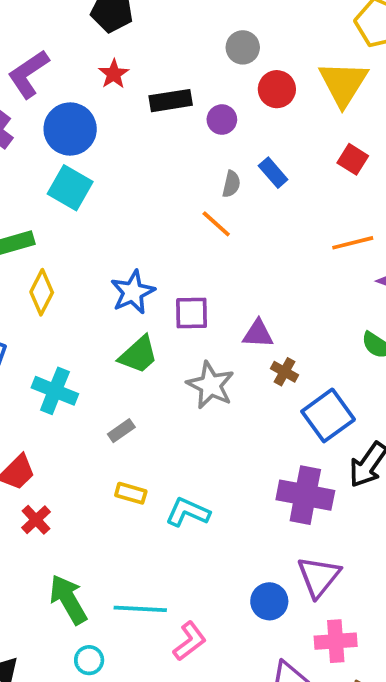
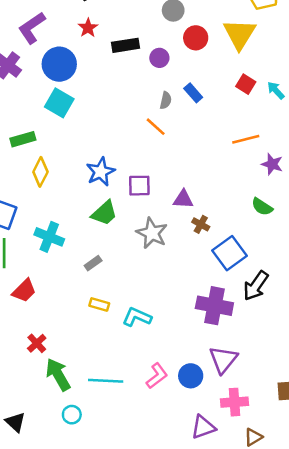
red cross: (36, 520) -> (37, 343), moved
pink L-shape: (190, 641) -> (157, 376), moved

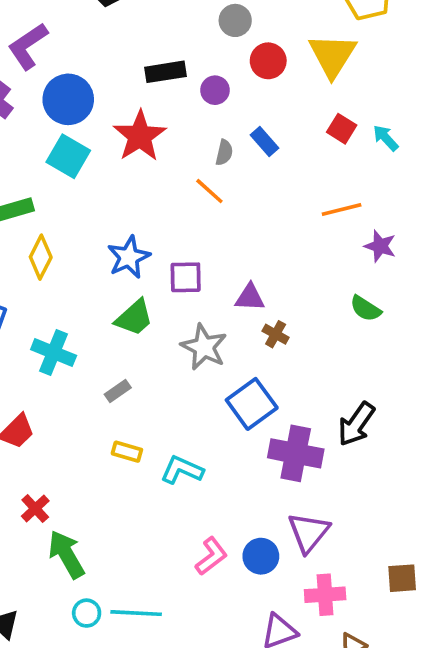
red star: (88, 28) -> (140, 136), moved, size x1.8
blue square: (229, 253) -> (252, 404), moved
cyan line: (106, 381) -> (136, 613), moved

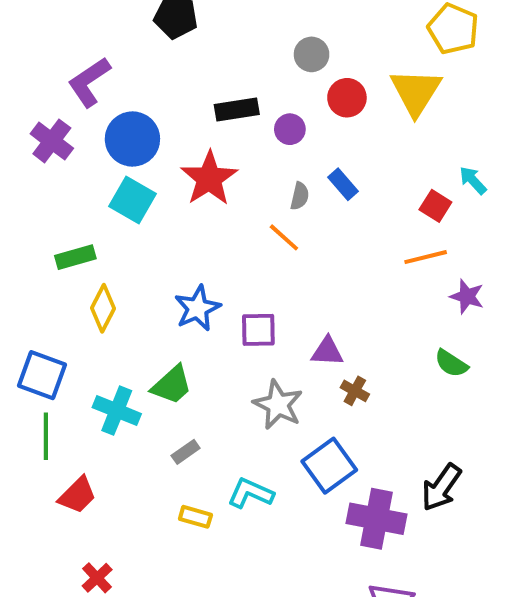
red square: (342, 129) -> (435, 206), moved
green trapezoid: (134, 318) -> (172, 385), moved
cyan L-shape: (182, 470) -> (251, 493), moved

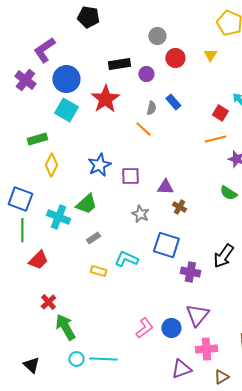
yellow triangle: (416, 92) -> (210, 55), size x0.5
gray star: (278, 405) -> (140, 214), size x0.7
blue square: (329, 466) -> (166, 245), turned -36
purple cross: (376, 519) -> (190, 272), size x0.7

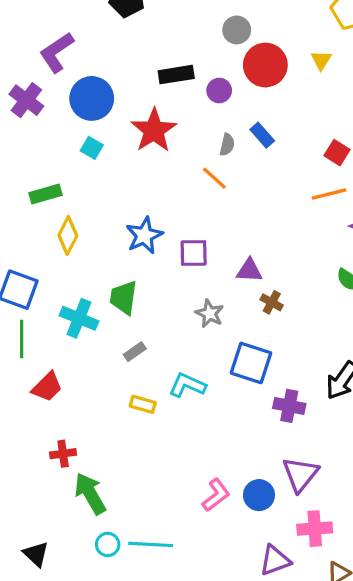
red circle: (175, 58) -> (265, 65), size x1.4
cyan square: (66, 110) -> (92, 148), size x0.6
green trapezoid: (86, 204) -> (124, 298), turned 140
red cross: (48, 302) -> (63, 454), turned 35

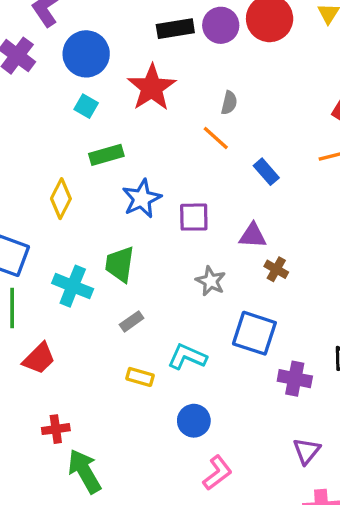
purple circle: (219, 90) -> (221, 25), moved, size x1.4
blue rectangle: (262, 135) -> (266, 172), moved
green rectangle: (46, 194) -> (106, 155), moved
purple triangle: (300, 474) -> (307, 451), size x0.7
blue circle: (259, 495) -> (194, 421), moved

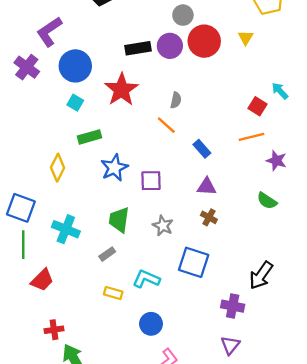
purple triangle: (253, 236) -> (207, 187), moved
green trapezoid: (120, 264) -> (119, 220), moved
purple cross: (295, 379) -> (233, 306), moved

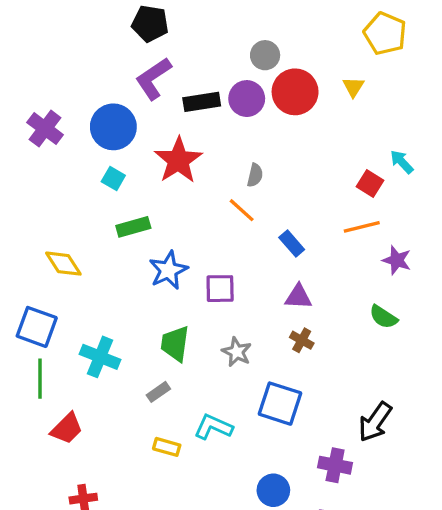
purple L-shape: (49, 32) -> (153, 79), moved
yellow diamond: (58, 168) -> (63, 264), moved, turned -60
blue circle: (151, 324) -> (273, 490), moved

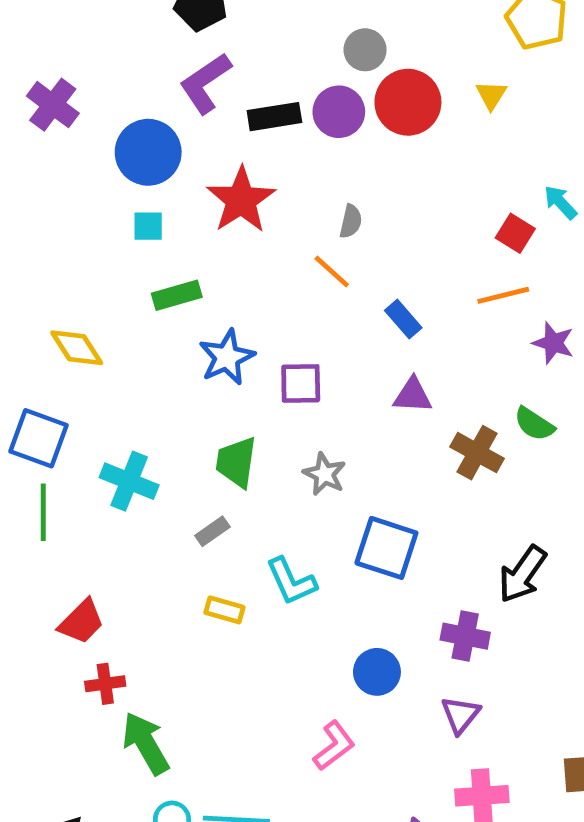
purple cross: (45, 129) -> (53, 105), moved
cyan square: (113, 179) -> (148, 226), turned -30
brown cross: (302, 340) -> (477, 453), moved, size x1.5
cyan L-shape: (213, 427) -> (291, 581), turned -138
red trapezoid: (67, 429) -> (81, 622), moved

